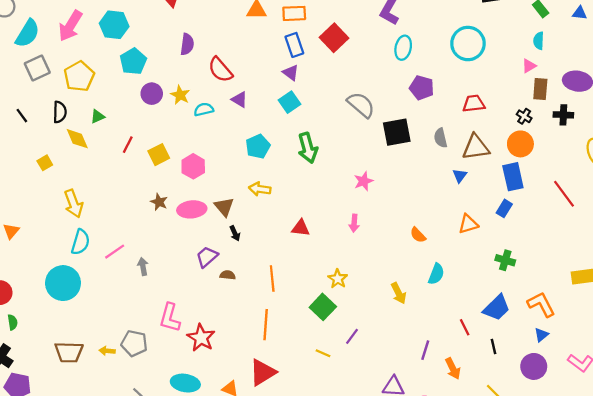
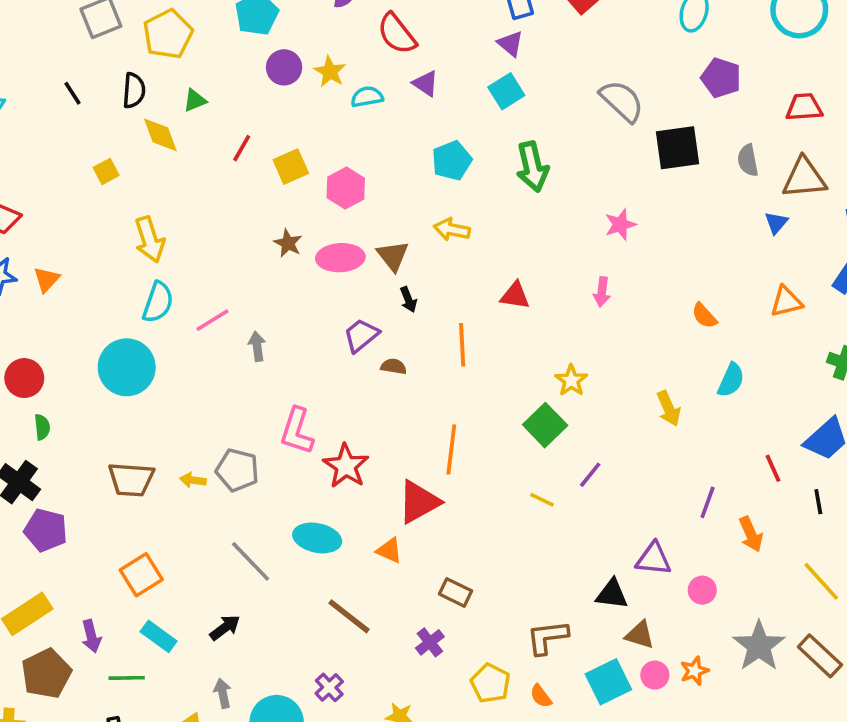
orange line: (272, 278) -> (462, 345), moved
red triangle: (263, 372) -> (419, 502), moved

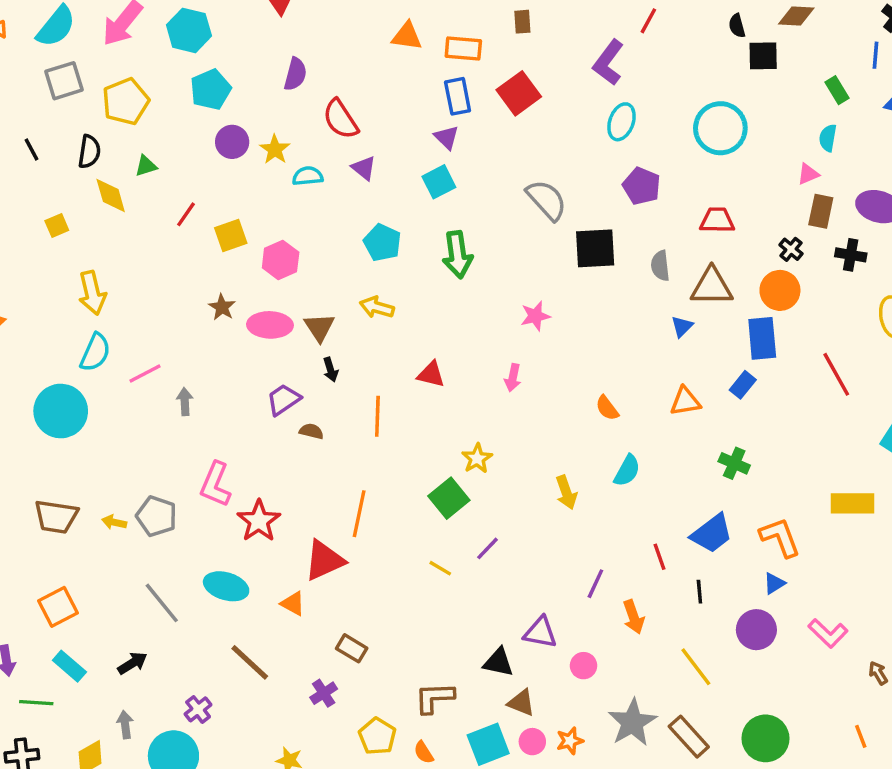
cyan pentagon: (452, 161) -> (382, 243), turned -30
purple cross: (329, 687) -> (198, 709), moved

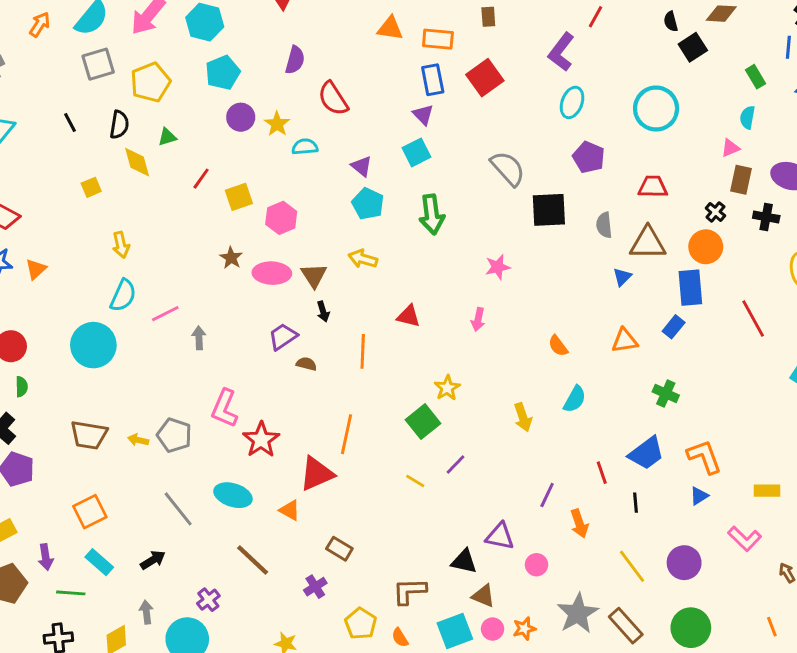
black square: (763, 56) -> (693, 47), turned -32
purple triangle: (364, 168) -> (362, 166), moved
yellow arrow: (92, 293) -> (121, 245), size x0.7
yellow rectangle: (852, 503) -> (767, 491), moved, size x0.7
purple circle: (756, 630) -> (684, 563), moved

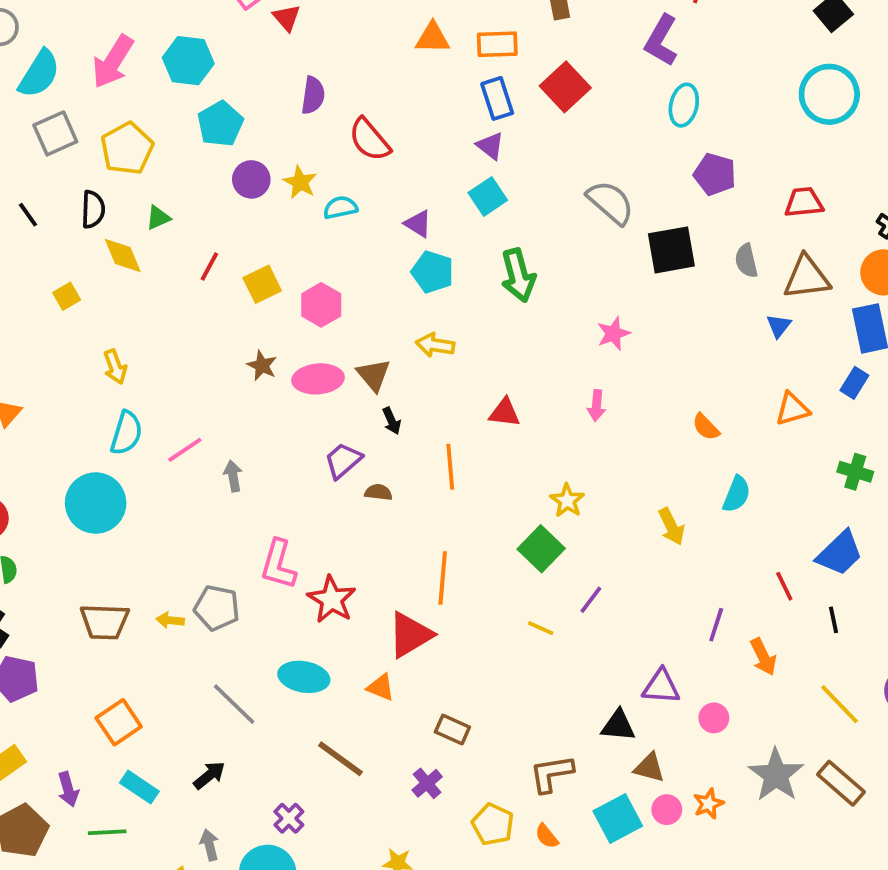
cyan circle: (656, 109) -> (829, 94), moved

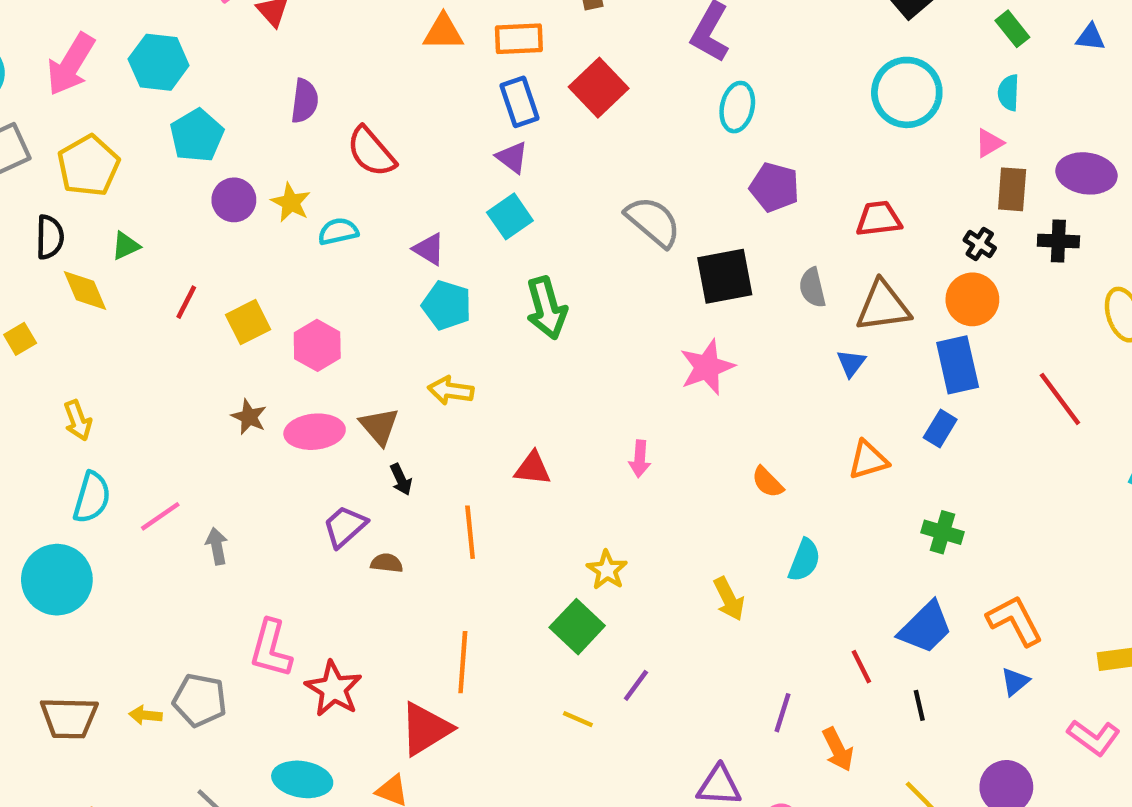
pink star: (613, 334) -> (707, 367), moved, size x1.4

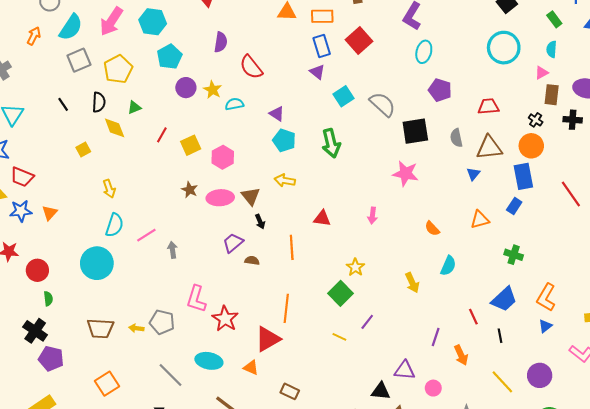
cyan square: (510, 216) -> (343, 96), moved
pink star: (707, 367) -> (406, 173), turned 30
orange L-shape: (1015, 621) -> (546, 297), turned -124

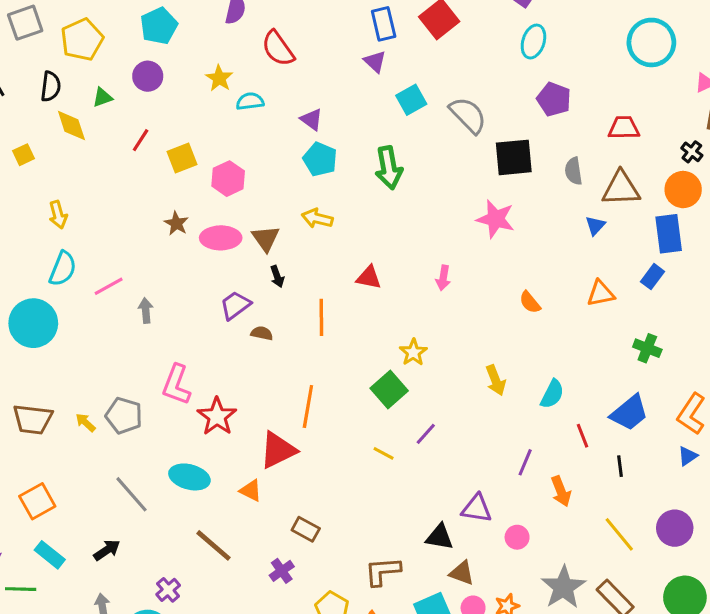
purple circle: (186, 88) -> (148, 76), moved
cyan semicircle: (448, 266) -> (552, 394), moved
yellow arrow: (136, 328) -> (86, 422), turned 32

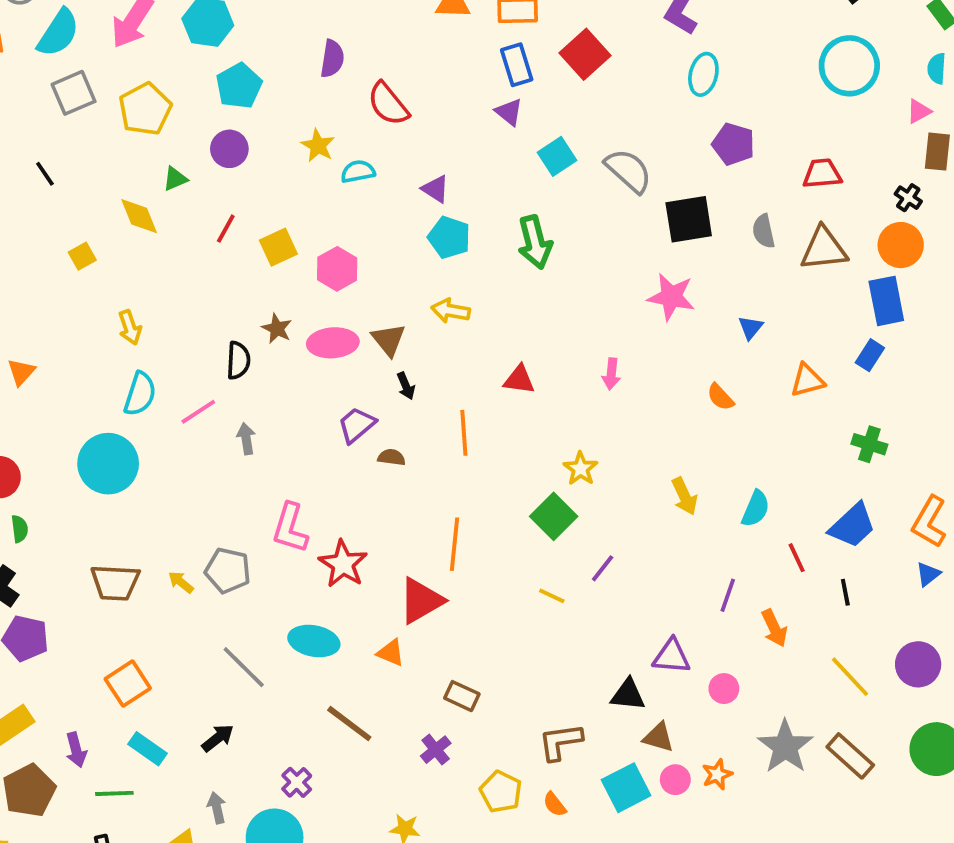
black semicircle: (51, 86) -> (238, 360), moved
blue triangle: (595, 226) -> (750, 328), moved

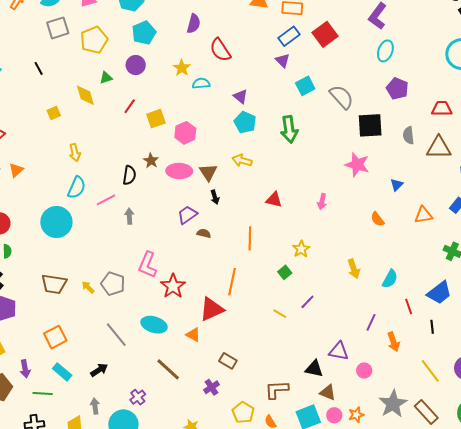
blue rectangle: (517, 65) -> (289, 36), turned 65
orange line: (464, 433) -> (250, 238), moved
green square: (554, 516) -> (285, 272), size x0.6

